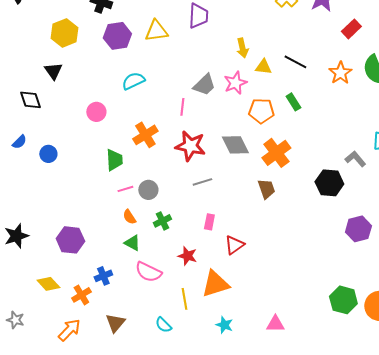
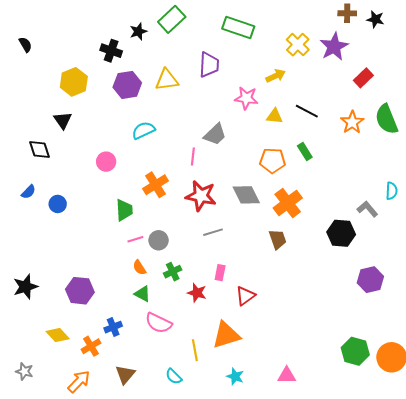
yellow arrow: (242, 48) -> (276, 76), moved, turned -102
pink star: (235, 83) -> (246, 98), moved, turned 30
red star: (187, 256) -> (197, 293), moved

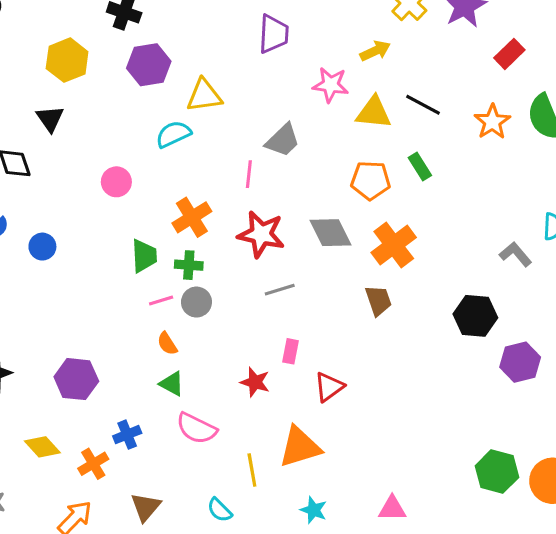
yellow triangle: (167, 80) -> (204, 96), moved
yellow triangle: (275, 116) -> (374, 112), size x1.4
black hexagon: (341, 233) -> (475, 316), moved
green cross: (173, 272) -> (189, 265), moved, turned 30

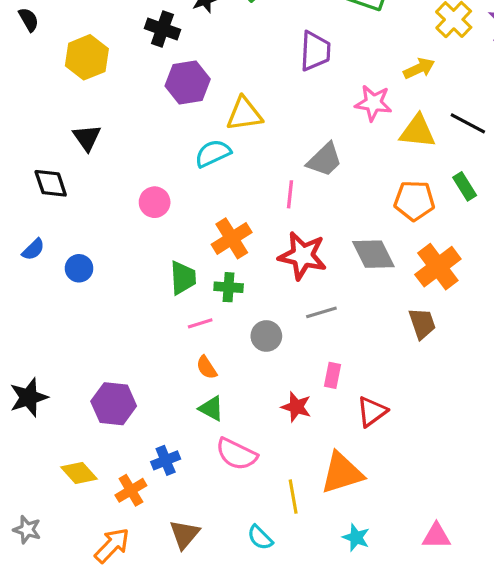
yellow hexagon: (67, 60) -> (87, 57), moved
gray circle: (196, 302) -> (266, 336), moved

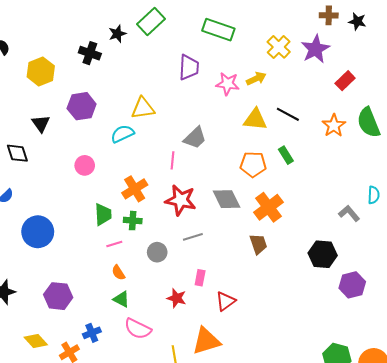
purple hexagon: (188, 83) -> (82, 106), moved
pink star: (373, 103) -> (228, 84), moved
blue circle: (79, 268) -> (38, 232), moved, size x1.8

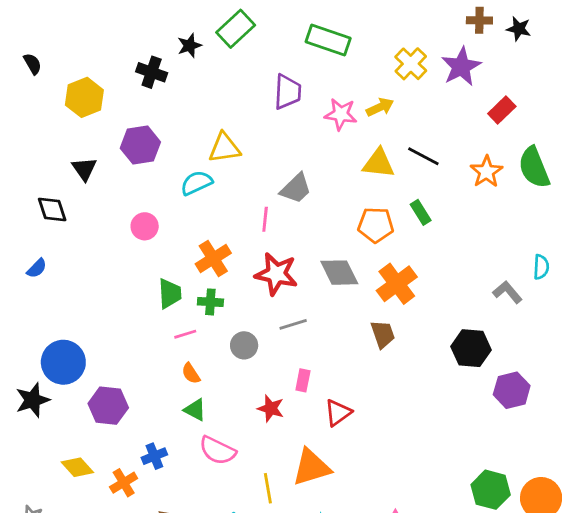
blue circle: (38, 232) -> (63, 362), moved

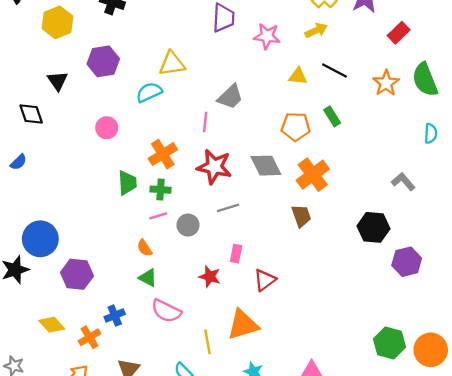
yellow arrow: (380, 107) -> (316, 30), moved
yellow triangle: (379, 163) -> (298, 76), size x0.7
cyan semicircle: (541, 267) -> (431, 133), moved
pink line: (185, 334) -> (158, 216), moved

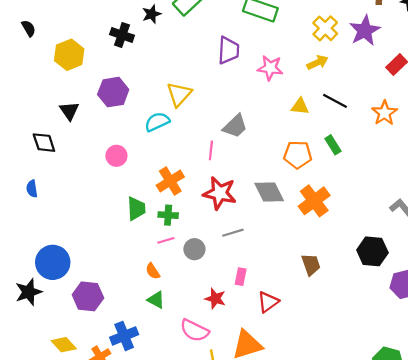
yellow triangle: (172, 64) -> (179, 94), turned -40
blue semicircle: (19, 162) -> (32, 189), turned 126
brown trapezoid: (301, 216) -> (311, 265), moved
pink semicircle: (166, 311) -> (194, 330), moved
blue cross: (115, 315) -> (124, 336), size x1.4

